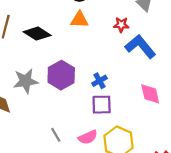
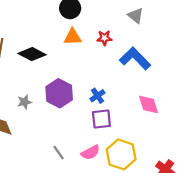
red star: (121, 25) -> (104, 38), moved
gray star: (26, 81) -> (24, 102), size x0.6

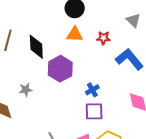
black diamond: (32, 54) -> (36, 47), turned 55
purple hexagon: (59, 93) -> (60, 69), moved

